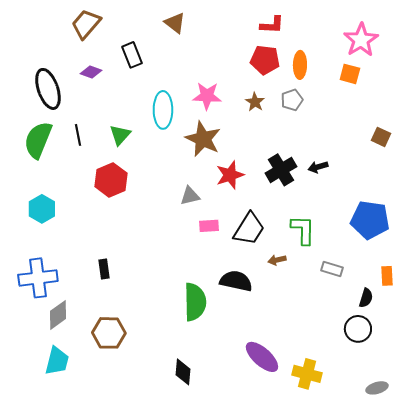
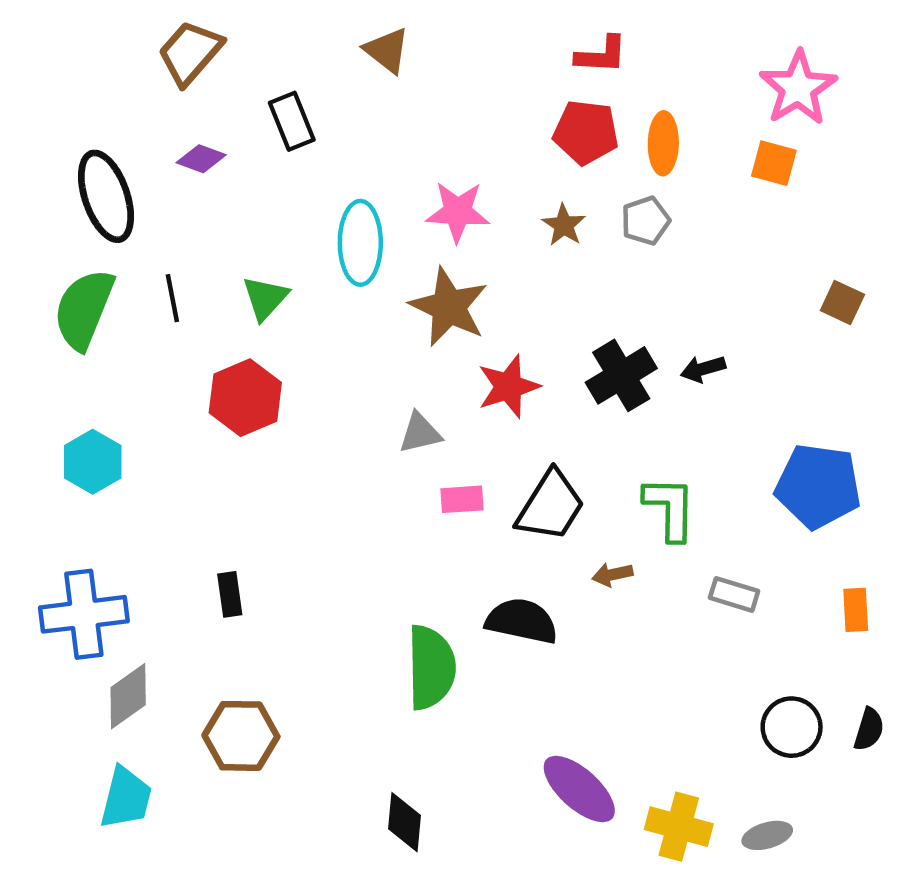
black semicircle: (366, 298) -> (869, 729), moved
gray ellipse: (377, 388) -> (767, 835), moved

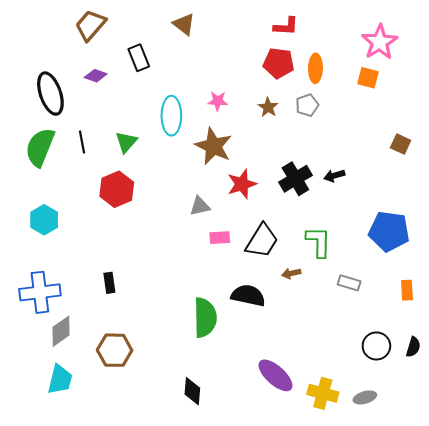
pink star: (458, 212) -> (218, 101), size x0.7

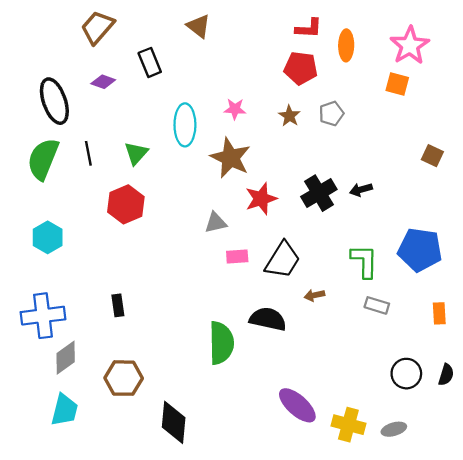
orange ellipse: (315, 68) -> (346, 45), moved
green L-shape: (319, 242) -> (364, 261), moved
black diamond: (192, 391) -> (174, 422), moved, size x1.4

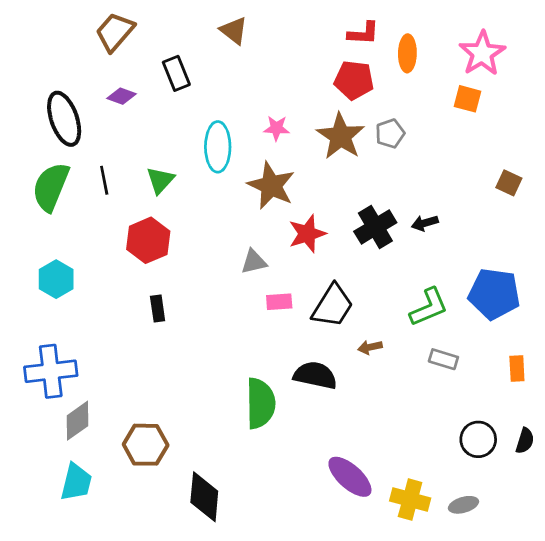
brown star: (289, 116) -> (341, 136), size x1.8
green L-shape: (364, 261) -> (429, 307), turned 66
black rectangle: (118, 305) -> (158, 308), moved

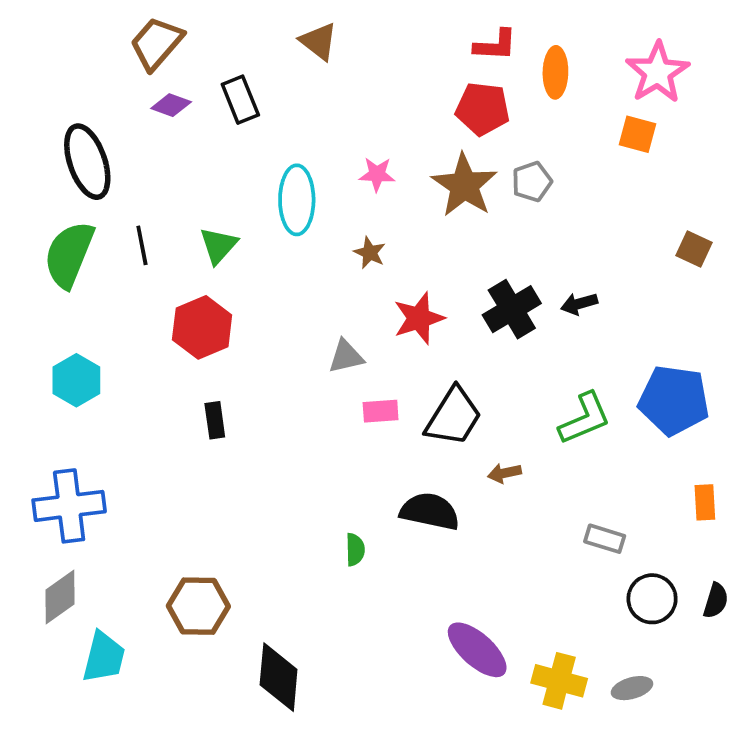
purple diamond: (122, 96) -> (171, 105), moved
brown star: (271, 186) -> (370, 253), size x0.5
gray rectangle: (443, 359) -> (605, 539), moved
green semicircle: (260, 403) -> (355, 550), size x0.5
gray diamond: (77, 421) -> (60, 597), moved

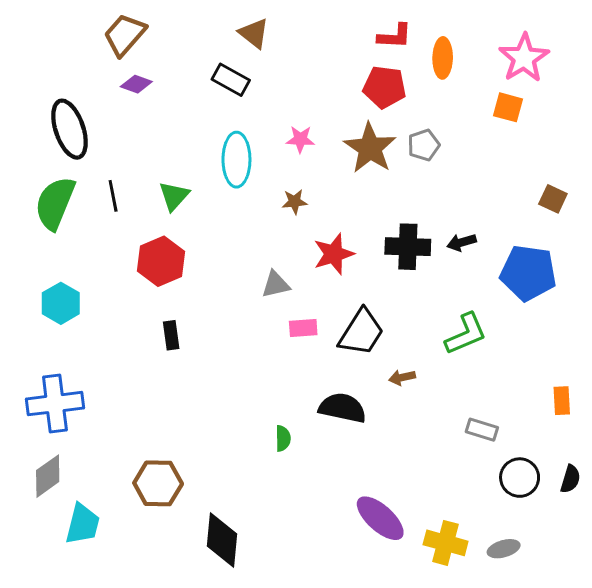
black rectangle: (240, 100) -> (231, 80), moved, turned -39
brown star: (370, 253) -> (295, 202), turned -30
black cross: (512, 309) -> (408, 247), turned 33
blue pentagon: (674, 400) -> (528, 273), moved

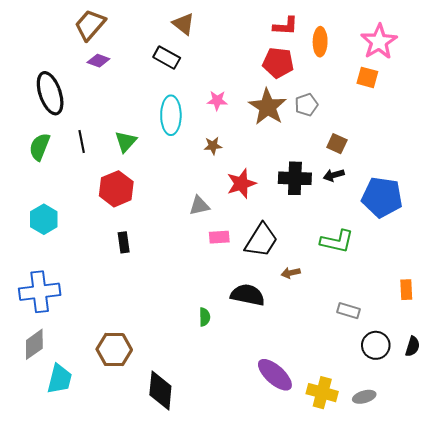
brown square: (553, 199) -> (337, 144), moved
green semicircle: (55, 203) -> (40, 147), size x0.7
green L-shape: (466, 334) -> (337, 241), turned 36

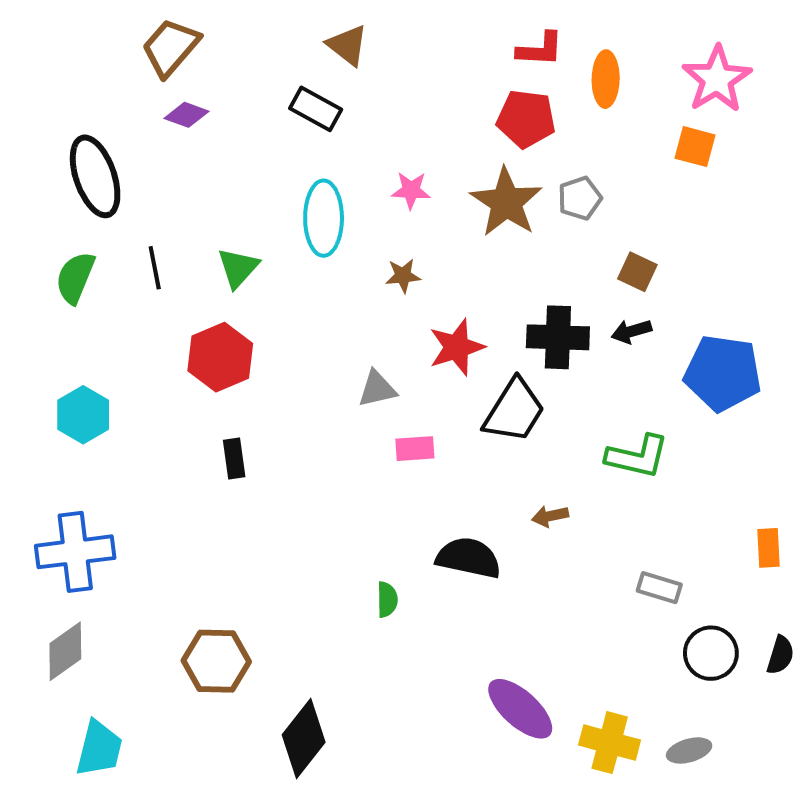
black trapezoid: (261, 240) -> (514, 411), moved
cyan trapezoid: (60, 379) -> (99, 749), moved
black diamond: (160, 391) -> (304, 739), turned 33

